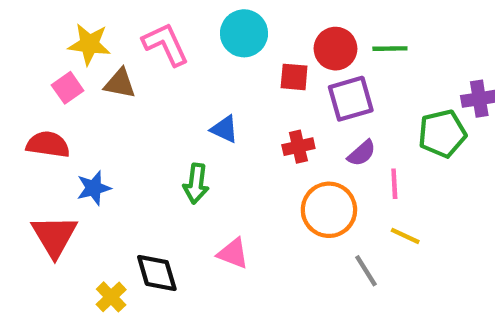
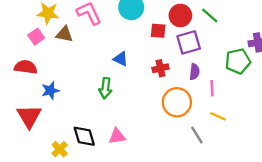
green line: (390, 49) -> (210, 15), turned 42
purple semicircle: (362, 153) -> (194, 72), turned -42
pink triangle: (233, 253) -> (117, 136), moved, turned -30

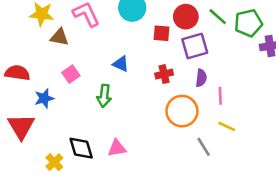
pink square: (36, 37) -> (71, 74), moved
green pentagon: (238, 61) -> (248, 23), moved

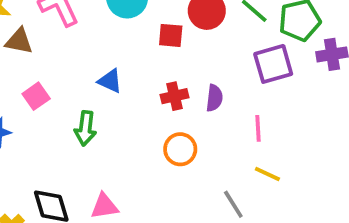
purple square: (195, 46) -> (273, 64), moved
purple semicircle: (201, 78) -> (214, 98), moved
orange circle: (182, 111) -> (180, 149), moved, size x0.7

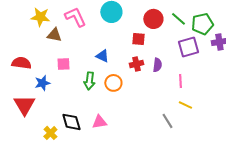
red square: (171, 35) -> (138, 39), moved
pink square: (36, 96) -> (63, 64), turned 32
orange circle: (180, 149) -> (113, 83), moved

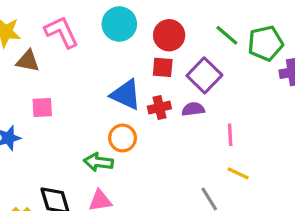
red circle: (153, 19) -> (169, 35), moved
purple square: (188, 47) -> (204, 75), moved, turned -30
blue triangle: (102, 56) -> (126, 95), moved, size x1.5
purple semicircle: (157, 65) -> (193, 109), turned -104
green arrow: (89, 81) -> (98, 162), moved, turned 90

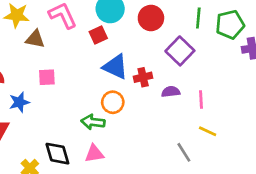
green line: (227, 35) -> (198, 18), turned 54
red square: (163, 67) -> (98, 35), moved, turned -30
purple semicircle: (193, 109) -> (171, 92), moved

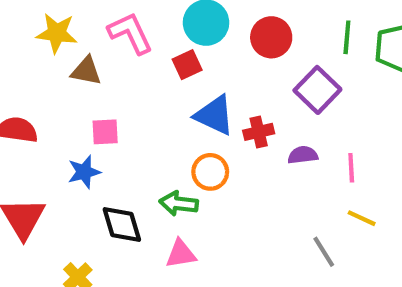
blue star: (19, 102) -> (84, 172), moved
black diamond: (57, 154) -> (122, 224), moved

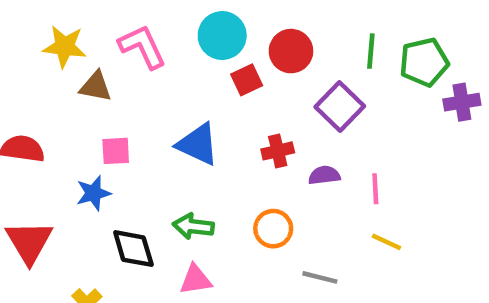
red square: (187, 65) -> (247, 80), moved
blue triangle: (214, 115) -> (198, 144), moved
orange circle: (210, 172) -> (273, 229), moved
gray line: (324, 252) -> (320, 277), moved, turned -44

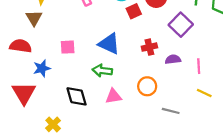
brown triangle: (96, 87) -> (34, 18), moved, turned 48
blue star: (93, 193) -> (42, 68), moved
green arrow: (193, 226) -> (102, 71), moved
pink triangle: (196, 280) -> (114, 96), moved

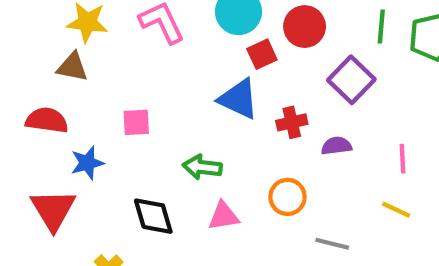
brown triangle: (34, 18) -> (72, 67), turned -48
blue triangle: (109, 44) -> (239, 99), moved
pink line: (199, 66) -> (403, 159), moved

